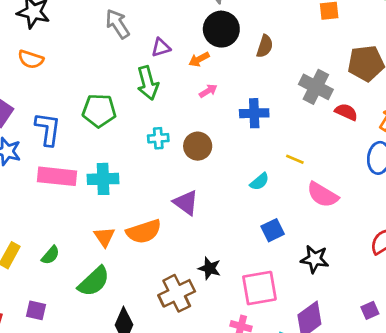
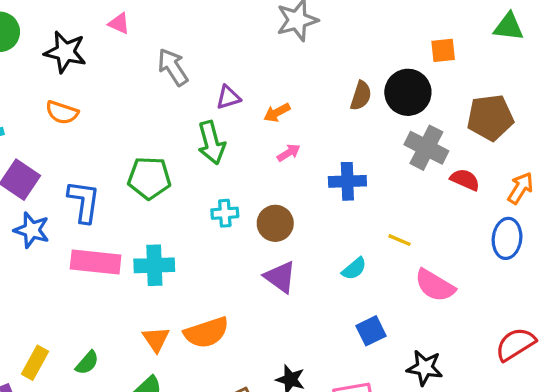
black circle: (221, 29) -> (408, 92), moved
purple triangle: (186, 203) -> (280, 277), moved

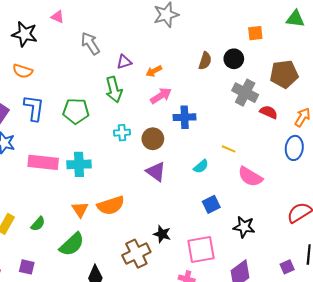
black circle: (408, 92) -> (234, 59), size x0.7
pink arrow: (289, 153) -> (161, 96), size x1.5
blue cross: (347, 181) -> (185, 117), moved
blue L-shape: (84, 201) -> (34, 108), moved

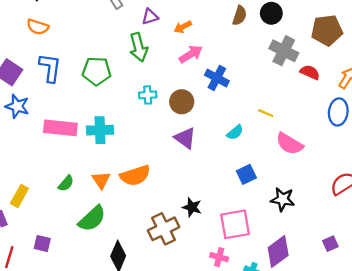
blue cross: (185, 117) -> (217, 78), turned 30
green semicircle: (38, 224) -> (66, 183), moved

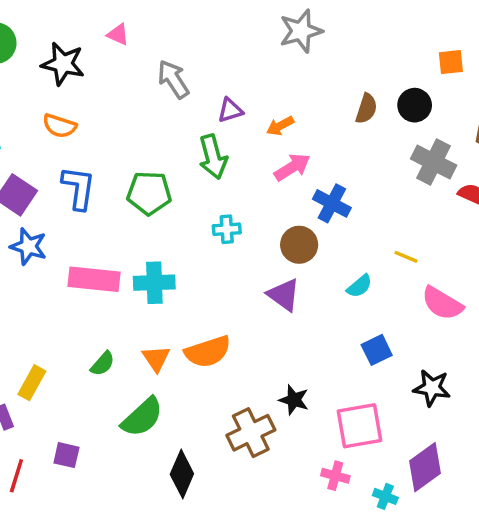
brown circle: (182, 102) -> (299, 245), moved

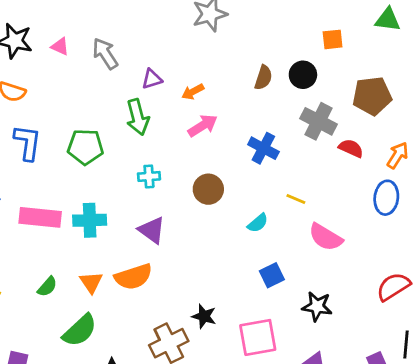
pink triangle: (118, 34) -> (60, 46), moved
blue cross: (332, 203) -> (263, 148), moved
purple triangle: (284, 295) -> (152, 230), moved

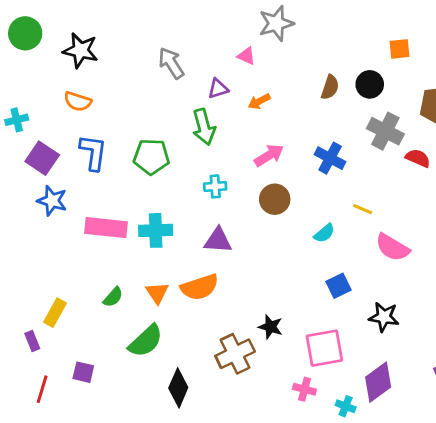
pink triangle: (60, 46) -> (246, 56), moved
pink arrow: (203, 126) -> (269, 155), moved
purple triangle: (152, 230) -> (218, 240), turned -32

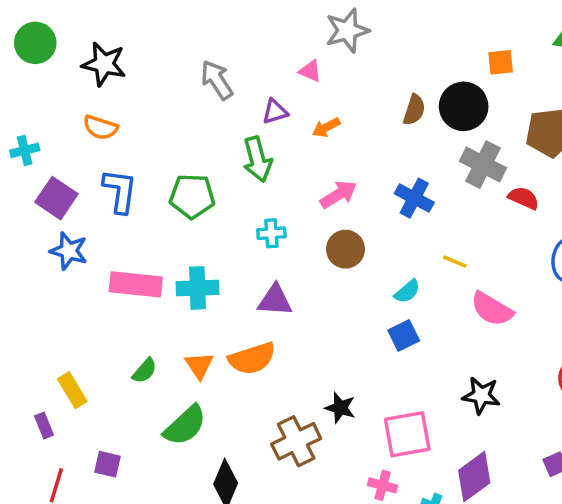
black circle: (370, 84) -> (464, 106), size x1.4
blue square: (339, 286) -> (404, 336), moved
yellow rectangle: (55, 313) -> (72, 390), turned -60

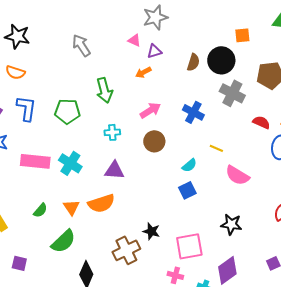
purple triangle: (275, 112) -> (154, 51), moved
red semicircle: (524, 198) -> (261, 122), moved
cyan cross: (197, 288) -> (70, 163), turned 35

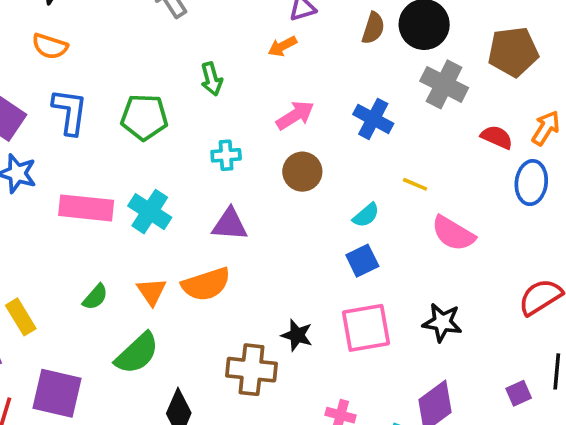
green arrow: (104, 90) -> (212, 79), size x0.7
pink square: (189, 246) -> (366, 328), moved
brown cross: (126, 250) -> (251, 370), turned 32
purple square: (19, 263) -> (57, 393), size x1.8

